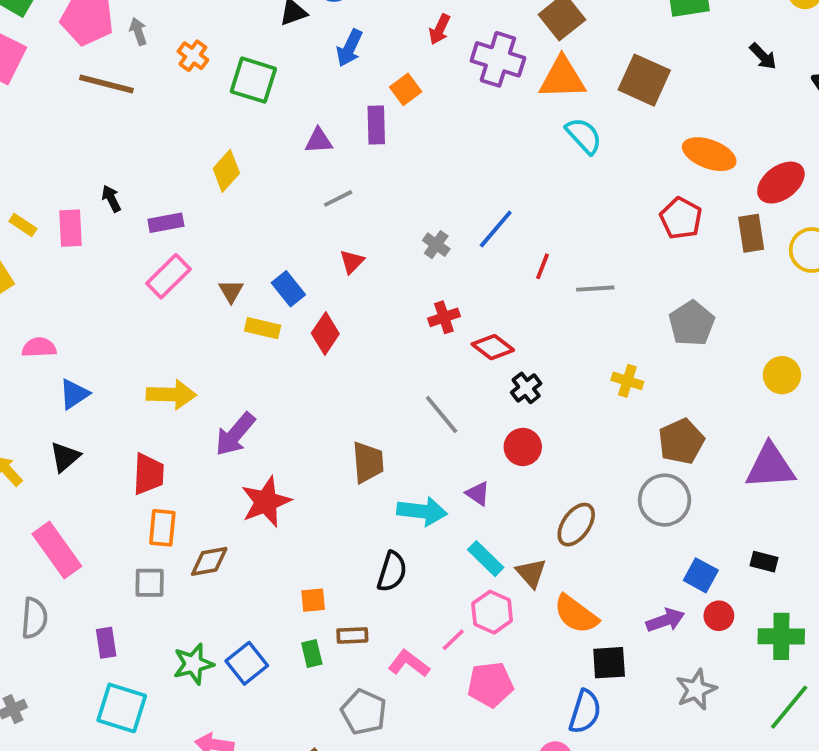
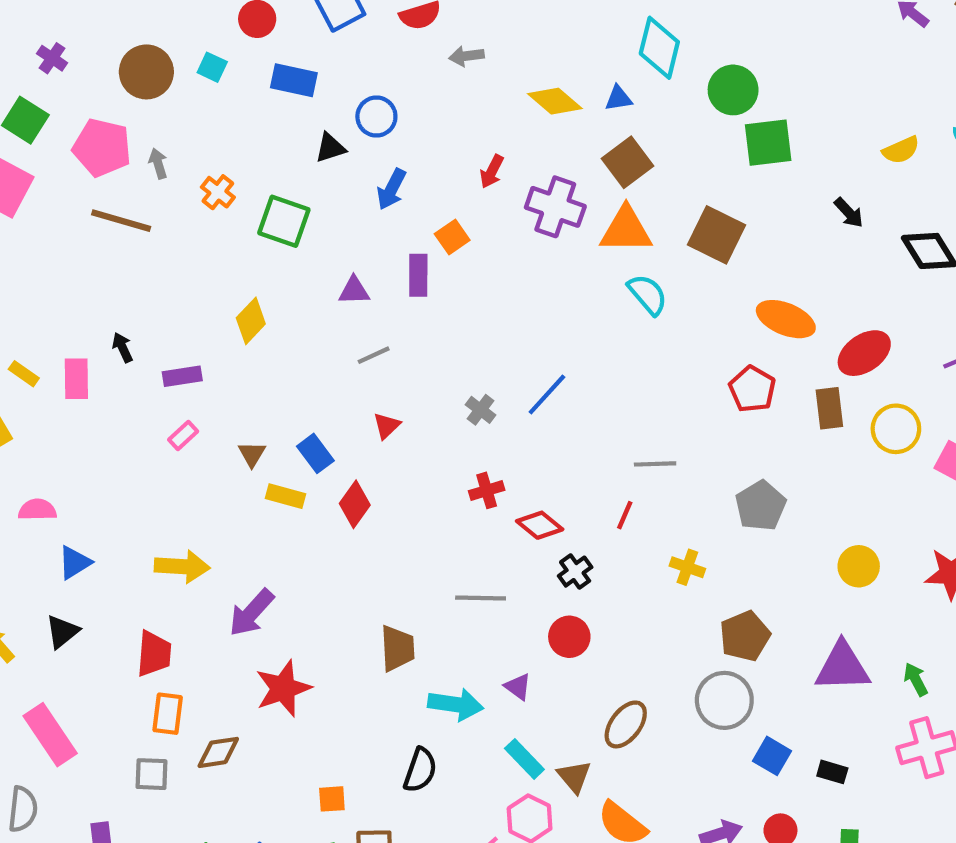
red line: (542, 266) -> (625, 515), moved
pink rectangle: (168, 276) -> (183, 435), size x0.6
gray line: (442, 414) -> (481, 598), turned -51
blue square: (701, 575) -> (772, 756), moved

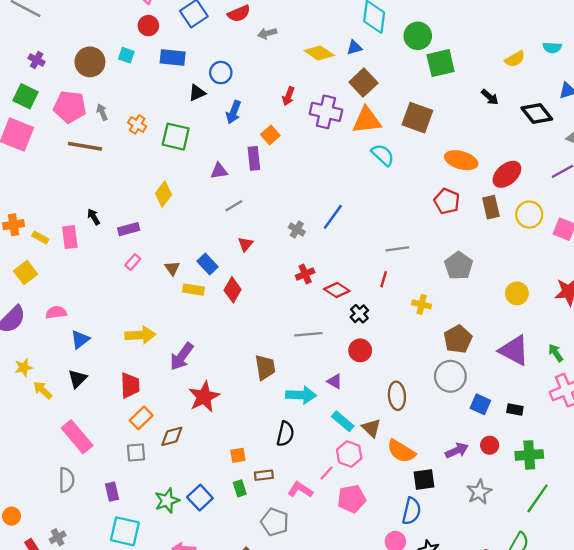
purple triangle: (842, 667) -> (514, 350), turned 36
orange rectangle: (168, 714) -> (141, 418), turned 45
brown ellipse: (626, 724) -> (397, 396), turned -36

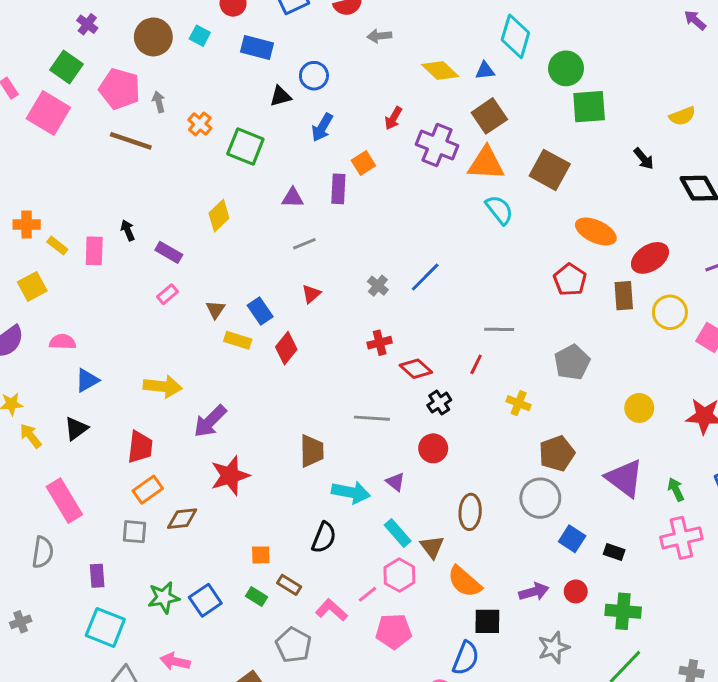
purple rectangle: (129, 229) -> (169, 252), turned 36
brown rectangle: (264, 475) -> (289, 585), turned 30
green rectangle: (240, 488) -> (257, 596), turned -49

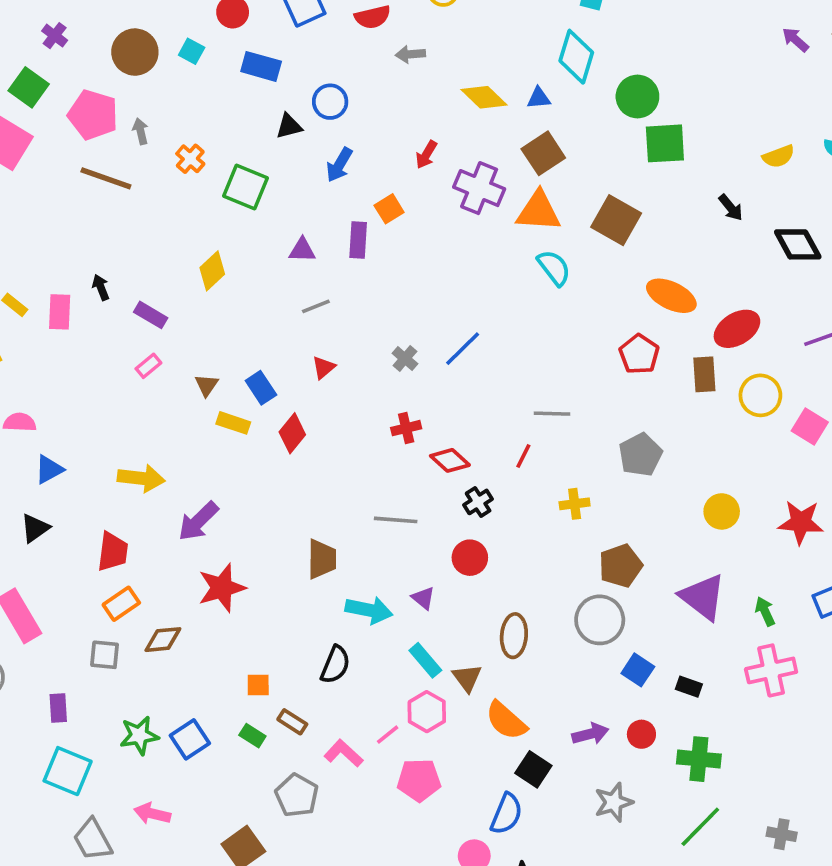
yellow cross: (519, 403) -> (575, 504), turned -30
black square: (487, 621) -> (533, 769), turned 32

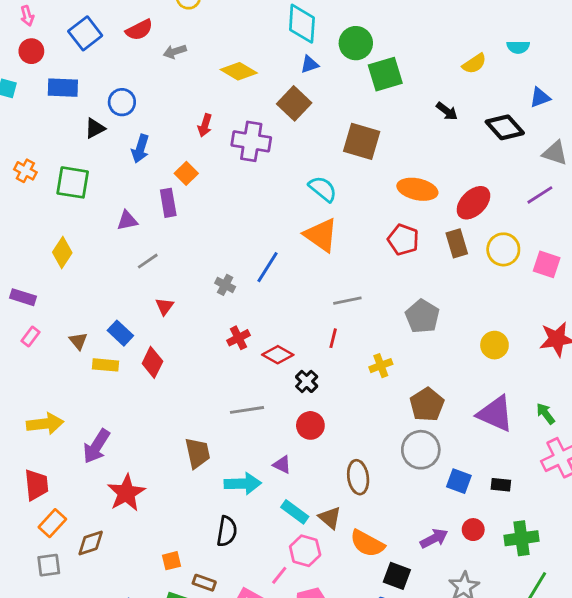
blue triangle: (539, 98) -> (310, 64), moved
orange triangle: (539, 211) -> (321, 235), moved, turned 45

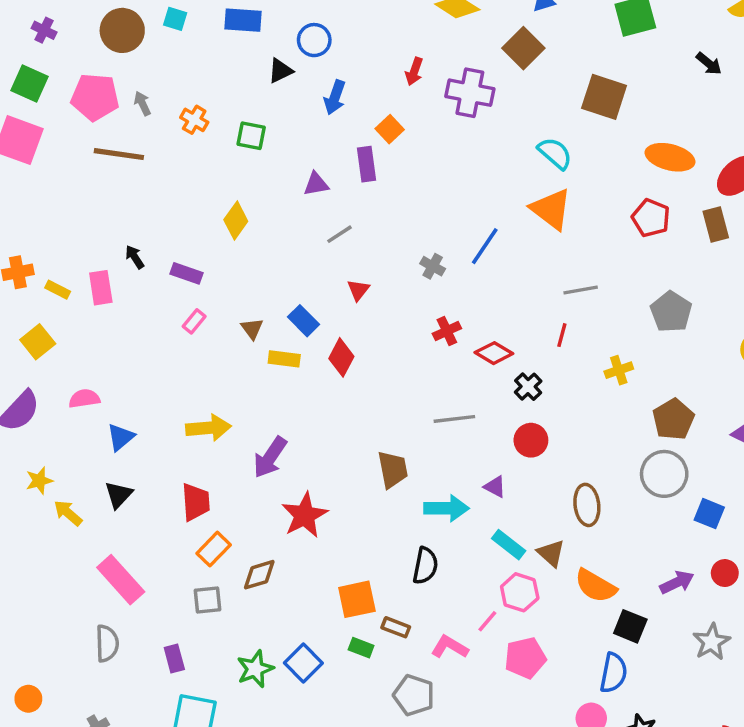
green square: (73, 182) -> (251, 136), size x0.7
orange square: (172, 561) -> (357, 599), size x1.6

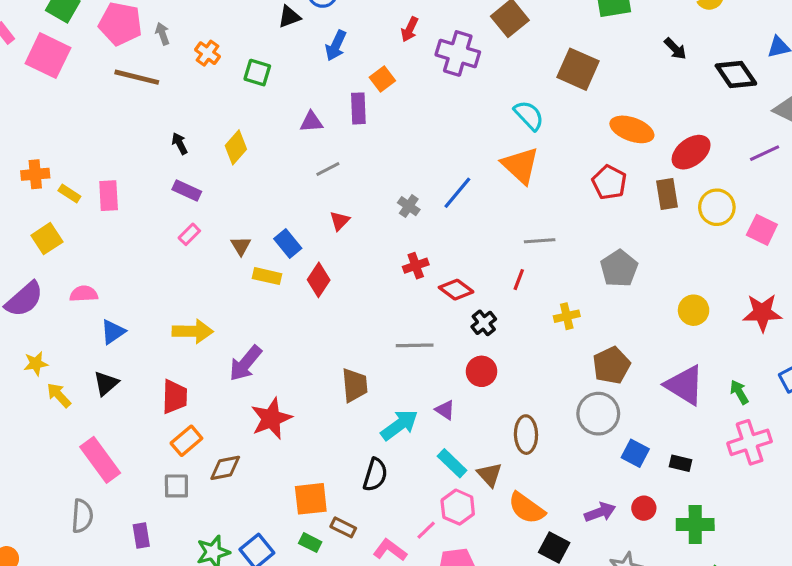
black arrow: (135, 257) -> (180, 143), moved
cyan arrow: (446, 508) -> (399, 425), turned -42

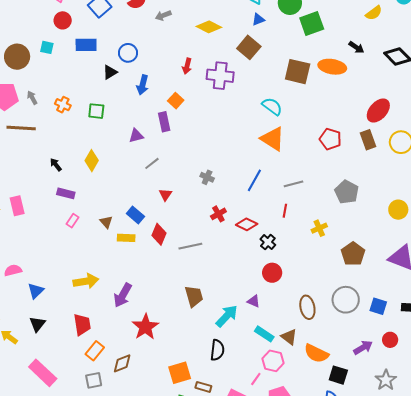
orange ellipse: (632, 129) -> (332, 67), moved
blue line: (457, 193) -> (254, 180), moved
gray line: (415, 345) -> (190, 246), moved
gray circle: (598, 414) -> (346, 300), moved

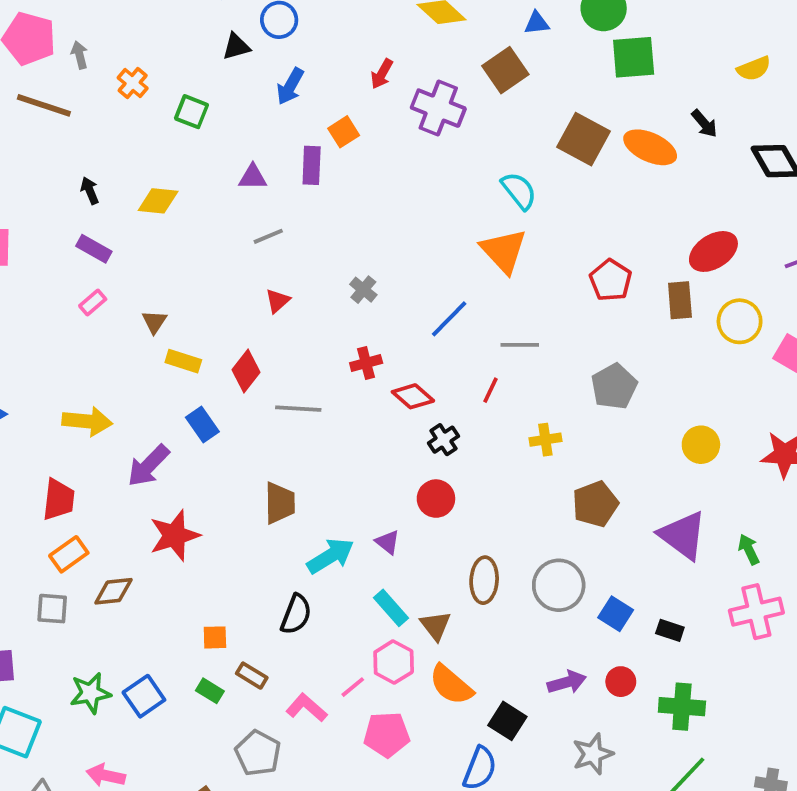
yellow diamond: (92, 161) -> (158, 201), turned 50
blue rectangle: (135, 215) -> (202, 425), moved
orange semicircle: (316, 353) -> (451, 685), moved
orange square: (180, 373) -> (215, 637), size x0.6

